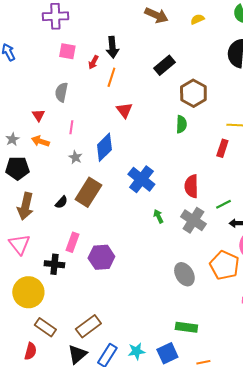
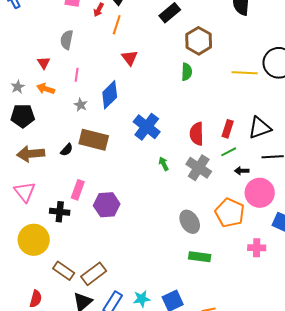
red rectangle: (222, 148) -> (228, 129), moved
brown rectangle: (88, 192) -> (94, 140), turned 72
brown arrow: (25, 206) -> (31, 154), turned 72
brown rectangle: (45, 327) -> (64, 271), moved
green rectangle: (186, 327) -> (200, 257), moved

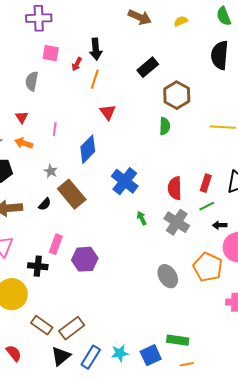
gray semicircle: (67, 40) -> (32, 81), moved
gray star: (81, 105) -> (51, 171), moved
brown rectangle: (94, 140) -> (72, 194), turned 36
green rectangle: (200, 257) -> (178, 340), moved
red semicircle: (36, 299) -> (14, 353), turned -54

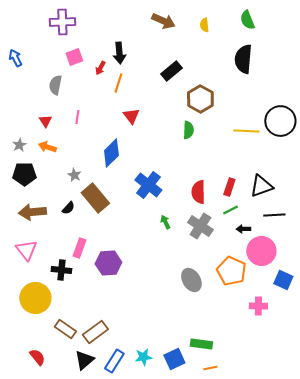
yellow semicircle: (181, 21) -> (204, 25), turned -72
pink square: (51, 53) -> (74, 57), turned -30
pink line: (55, 129) -> (77, 117), moved

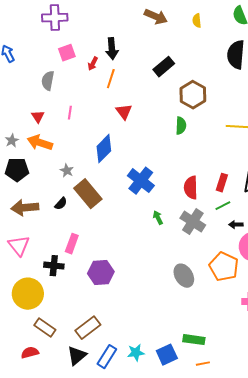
orange arrow: (47, 147) -> (40, 143), size x1.4
purple hexagon: (108, 263) -> (101, 273), moved
brown rectangle: (65, 329) -> (45, 328), moved
red semicircle: (37, 357) -> (30, 353), turned -66

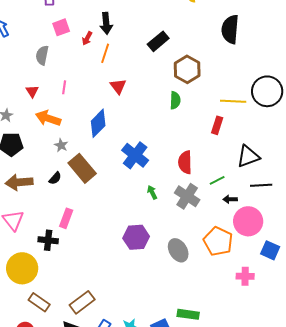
orange arrow: (40, 143) -> (48, 118), moved
red rectangle: (222, 183) -> (217, 125), moved
purple hexagon: (101, 273) -> (136, 237), moved

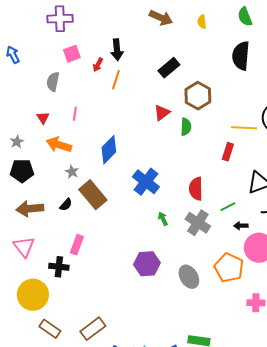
red triangle: (118, 86) -> (162, 113), moved, turned 30

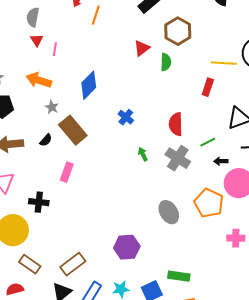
red triangle: (43, 118) -> (37, 40), moved
blue cross: (146, 182) -> (126, 117), size x0.6
pink rectangle: (77, 245) -> (67, 172), moved
purple hexagon: (147, 264) -> (127, 247), moved

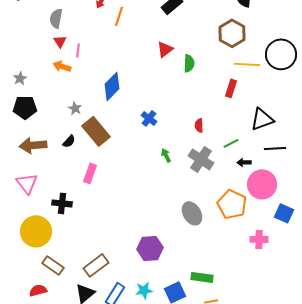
brown hexagon: (178, 31) -> (232, 33), moved
orange arrow: (39, 80) -> (62, 66), moved, size x0.7
red semicircle: (176, 124) -> (199, 125), size x0.6

